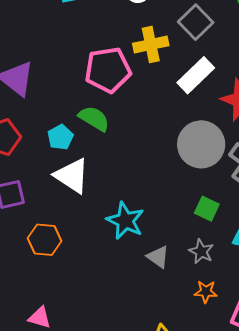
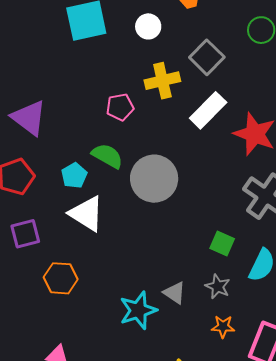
pink pentagon: (108, 70) -> (120, 107), size x0.6
gray circle: (201, 144) -> (154, 179), moved
cyan star: (125, 221) -> (138, 310), moved, turned 30

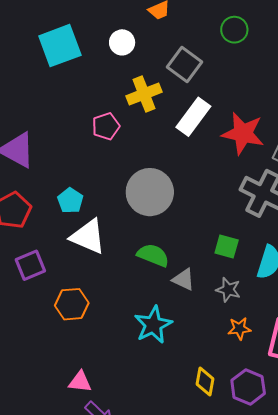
green semicircle: (107, 156) -> (153, 255), moved
gray triangle: (174, 293) -> (184, 279), moved

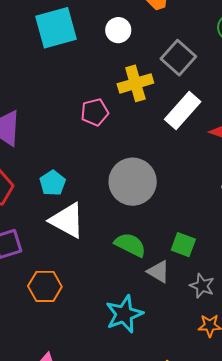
green square: (227, 247) -> (183, 245), moved

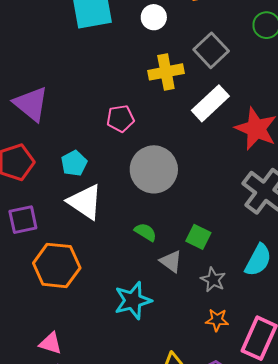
pink pentagon: (95, 112) -> (120, 119), moved
green semicircle: (130, 245) -> (146, 232), size x0.7
orange hexagon: (45, 286) -> (57, 265), size x1.4

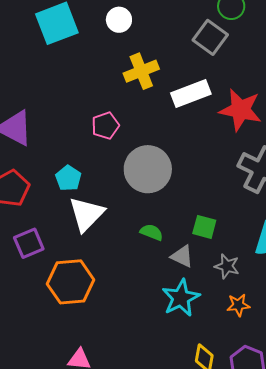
gray square: (211, 50) -> (210, 37), moved
white rectangle: (210, 103) -> (191, 94), turned 33
white triangle: (85, 202) -> (86, 214), turned 51
cyan star: (133, 301) -> (181, 298), moved

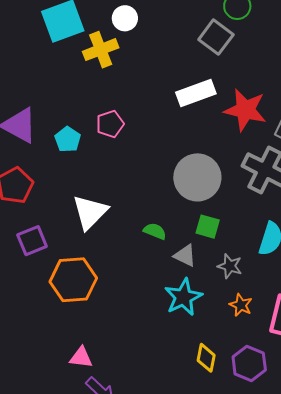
yellow cross: (141, 71) -> (101, 50), moved
gray circle: (148, 169) -> (197, 177), moved
cyan pentagon: (68, 178) -> (68, 139), moved
orange star: (238, 305) -> (241, 305), turned 30

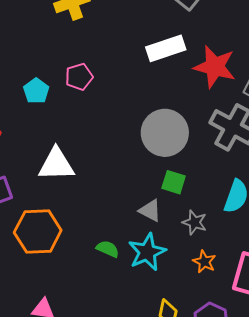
white triangle: (90, 212) -> (56, 164), turned 42
green semicircle: (155, 231) -> (108, 249), moved

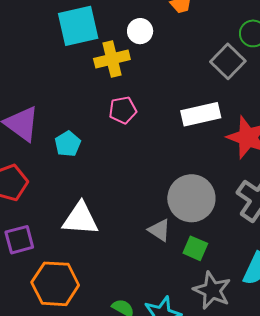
pink pentagon: (79, 77) -> (123, 110), moved
gray triangle: (150, 211) -> (159, 230), moved
gray star: (195, 222) -> (212, 290), size x1.5

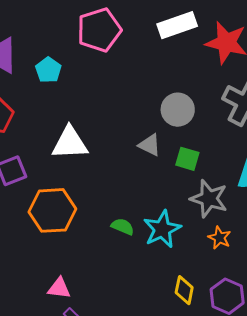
pink pentagon: (123, 110) -> (99, 30), size x1.6
gray circle: (191, 198) -> (178, 110), size x0.7

